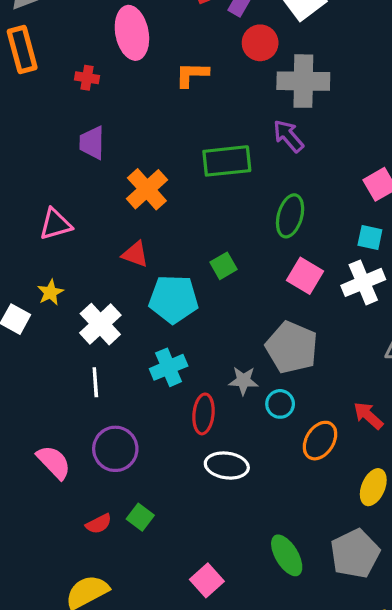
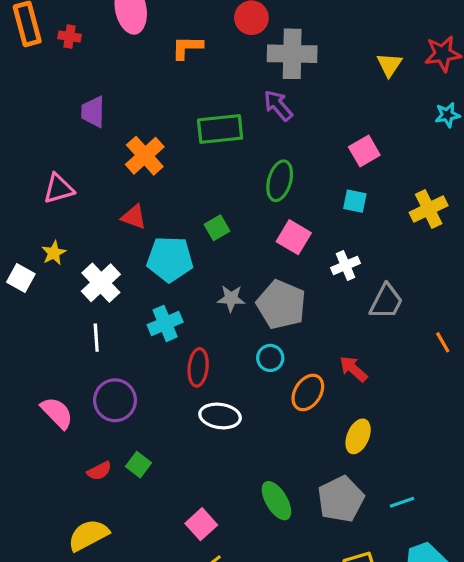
red cross: (87, 78) -> (70, 37), moved
white cross: (363, 282) -> (345, 265), moved, size x0.7
gray star: (243, 381) -> (231, 298), moved

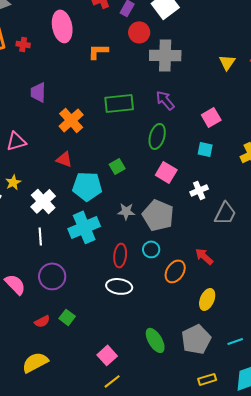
purple arrow: (278, 105) -> (165, 100), moved
cyan cross: (165, 323) -> (84, 227), size x1.4
red ellipse: (198, 367) -> (120, 255), moved

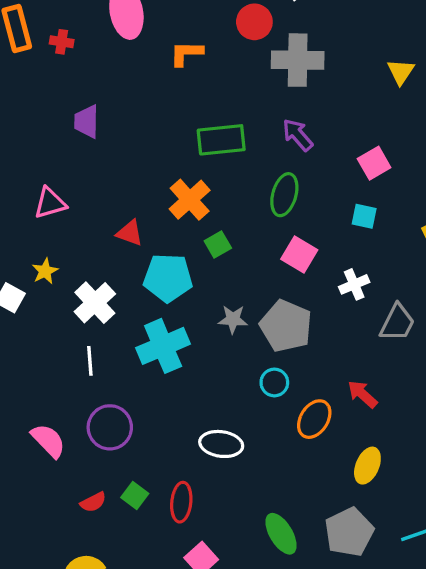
orange cross: (71, 120) -> (190, 200), moved
red ellipse: (120, 255) -> (181, 502), moved

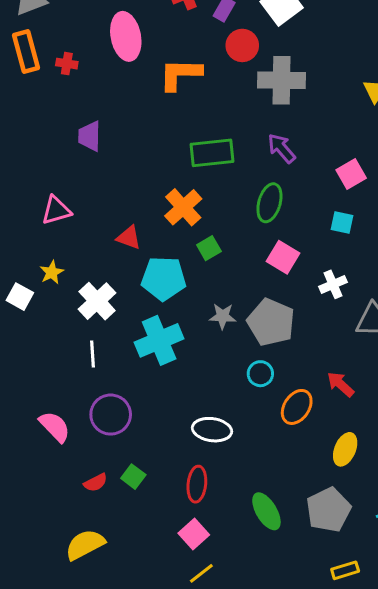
orange L-shape: (186, 53) -> (180, 74), size x1.4
red ellipse: (181, 502) -> (197, 484), moved

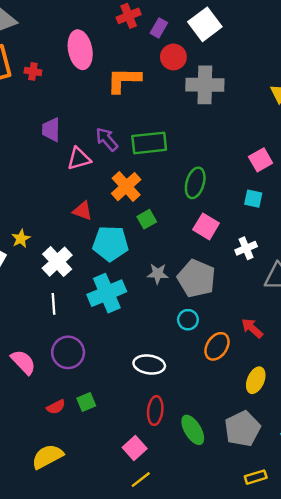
purple arrow: (282, 148) -> (107, 139), moved
pink triangle: (56, 210) -> (79, 159), moved
green square: (133, 477) -> (86, 402), turned 30
red ellipse: (197, 484) -> (155, 411), moved

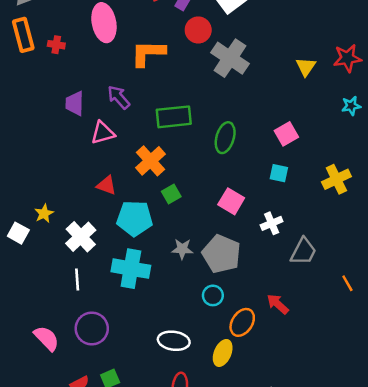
gray cross: (205, 85) -> (230, 58), turned 33
purple arrow: (107, 139) -> (119, 97), moved
green ellipse: (195, 183) -> (225, 138), moved
cyan cross: (107, 293) -> (131, 269), turned 33
yellow ellipse: (256, 380) -> (223, 353), moved

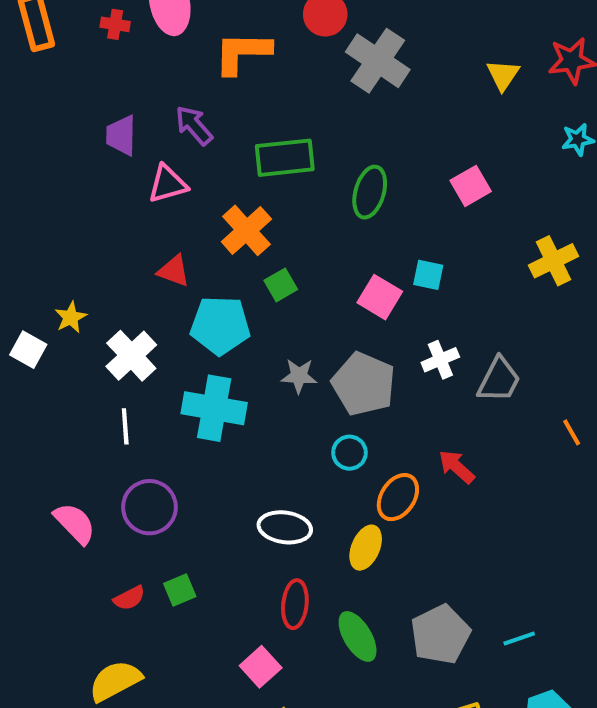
red cross: (56, 45) -> (115, 24), moved
cyan square: (279, 173) -> (428, 275), moved
white cross: (272, 223) -> (440, 360), moved

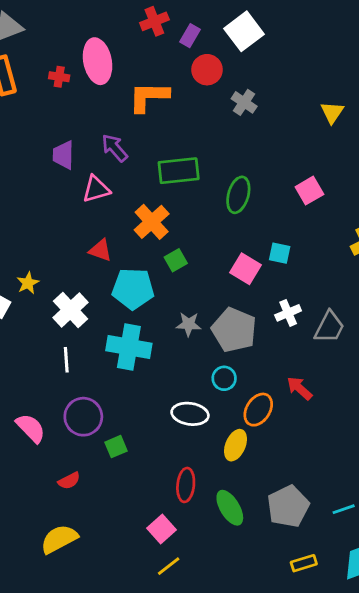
gray cross: (378, 61) -> (244, 102), size x0.6
white ellipse: (285, 527) -> (190, 414), moved
green square: (180, 590) -> (116, 447), moved

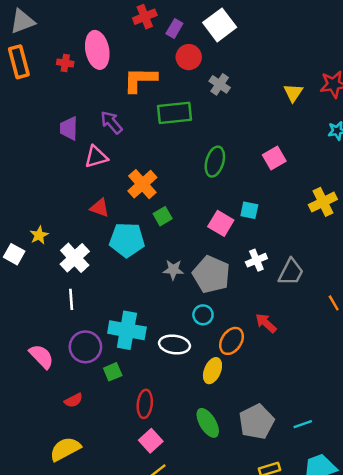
green rectangle: (179, 171) -> (174, 113), moved
cyan cross: (129, 347) -> (127, 330), moved
red ellipse: (186, 485) -> (145, 404), moved

